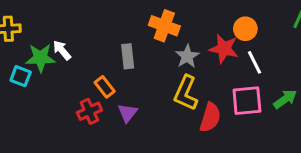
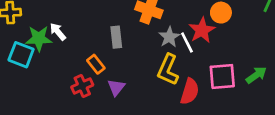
red star: (224, 49) -> (202, 30), turned 30
white line: (255, 62) -> (187, 42), moved
cyan square: (21, 76) -> (21, 55), size x1.4

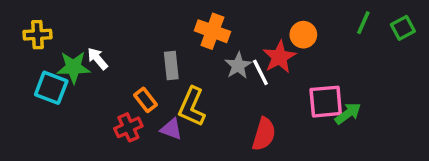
yellow L-shape: (168, 70) -> (192, 107), moved
pink square: (222, 76) -> (326, 102), moved
purple triangle: (116, 87) -> (171, 129), turned -48

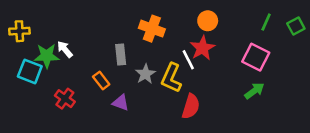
orange circle: (303, 35) -> (208, 21), moved
gray star: (238, 66) -> (145, 74), moved
pink square: (326, 102) -> (256, 57), moved, turned 32
yellow L-shape: (192, 107) -> (171, 78), moved
red cross: (128, 127) -> (65, 99), moved, turned -30

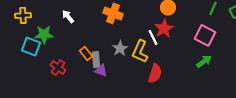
orange cross: (152, 29) -> (113, 13), moved
white arrow: (65, 49) -> (68, 16), moved
gray rectangle: (121, 55) -> (96, 59), moved

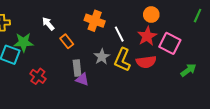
pink square: (205, 35) -> (170, 43), moved
white line: (153, 37) -> (119, 34), moved
orange rectangle: (86, 53) -> (67, 41), moved
red semicircle: (155, 73) -> (146, 62), moved, turned 66

